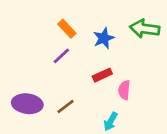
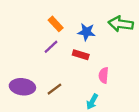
blue star: (104, 38) -> (86, 32), turned 30
red rectangle: (102, 75) -> (81, 55), moved, turned 42

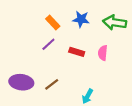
blue star: (86, 32) -> (81, 19), moved
pink semicircle: (104, 75) -> (103, 53), moved

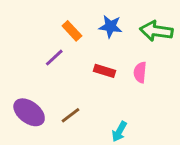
purple line: (48, 44) -> (54, 58), moved
purple ellipse: (21, 82) -> (29, 112), turned 30

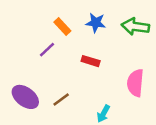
pink semicircle: (140, 72) -> (135, 83), moved, size x1.5

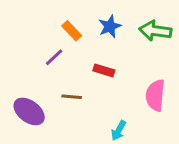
blue star: (96, 23) -> (110, 26), turned -30
brown line: (61, 100) -> (72, 97), moved, turned 42

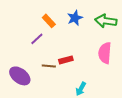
red rectangle: (104, 70) -> (66, 60), moved, turned -32
pink semicircle: (155, 95) -> (105, 53), moved

